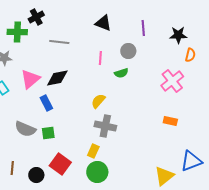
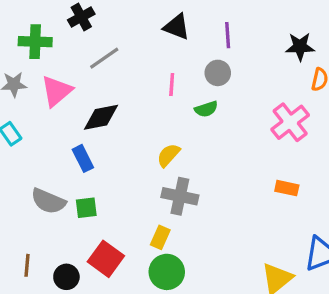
black cross: (36, 17) -> (81, 17), moved
purple line: (143, 28) -> (228, 35), moved
gray line: (59, 42) -> (104, 58), turned -42
pink triangle: (30, 79) -> (57, 91), moved

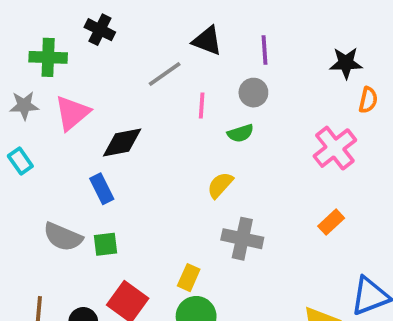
black cross: (81, 17) -> (100, 30), turned -35
gray line: (104, 58) -> (165, 74), moved
yellow semicircle: (168, 155) -> (220, 185), moved
orange rectangle: (287, 188) -> (331, 222), turned -55
gray cross: (180, 196) -> (242, 239), moved

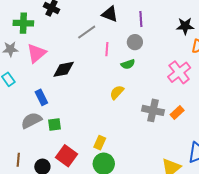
blue rectangle: (102, 189) -> (41, 97), moved
gray semicircle: (63, 237) -> (31, 120), turned 130
gray cross: (242, 239) -> (153, 110), moved

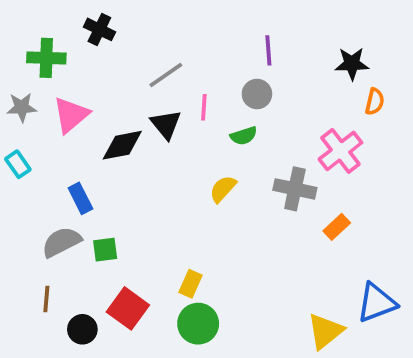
black triangle: (110, 14) -> (166, 124), moved, turned 30
gray cross: (153, 110) -> (295, 189), moved
brown line: (18, 160) -> (46, 299), moved

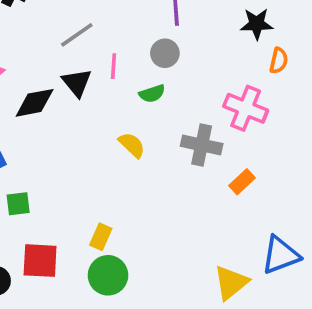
pink cross: (340, 151) -> (246, 108), turned -30
yellow semicircle: (223, 189) -> (132, 145), turned 92
red square: (128, 308) -> (40, 261), turned -33

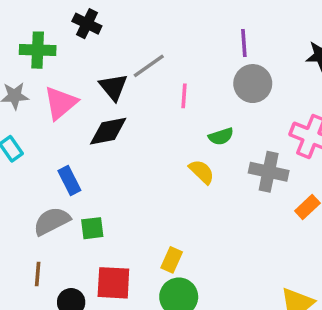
gray circle: (165, 53) -> (253, 84), moved, size x1.4
black triangle: (77, 83) -> (113, 87), moved
green semicircle: (152, 94) -> (221, 136), moved

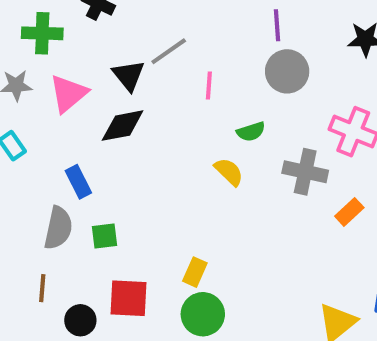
gray semicircle: (52, 221) -> (58, 228), turned 129

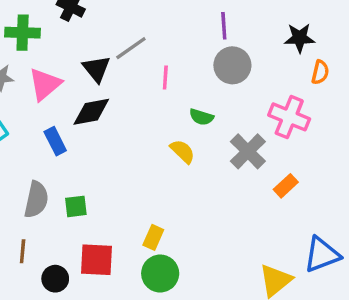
green semicircle: (251, 132) -> (201, 117), turned 35
gray cross: (305, 172) -> (248, 151), turned 33
blue rectangle: (78, 182) -> (55, 141), moved

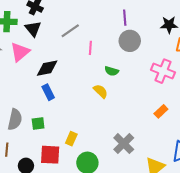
black triangle: (96, 69) -> (33, 29), moved
blue rectangle: (55, 141) -> (48, 92), moved
gray cross: (248, 151) -> (124, 144), moved
yellow rectangle: (153, 237) -> (71, 139), moved

